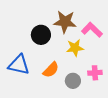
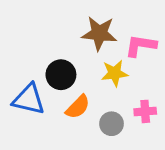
pink L-shape: (92, 30) -> (141, 46), turned -35
black circle: (41, 35) -> (61, 75), moved

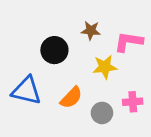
brown star: (99, 33) -> (91, 31), size x0.6
black circle: (61, 75) -> (54, 50), moved

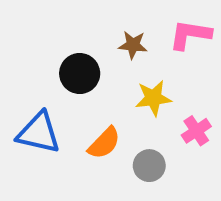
pink L-shape: (128, 42) -> (190, 35), moved
pink cross: (133, 102) -> (196, 131), moved, turned -30

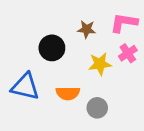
pink cross: (196, 131) -> (128, 53), moved
orange semicircle: (104, 143) -> (68, 93), turned 45

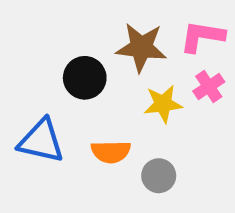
brown star: (87, 29) -> (141, 47), size x1.6

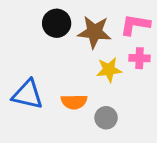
black circle: (85, 78) -> (57, 23), moved
pink cross: (209, 87) -> (139, 58), turned 36

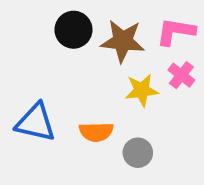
pink cross: (139, 58) -> (181, 75), turned 36

